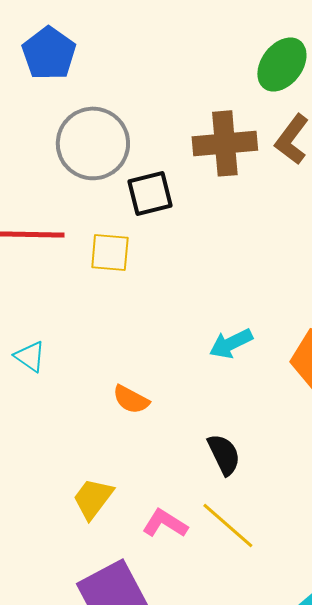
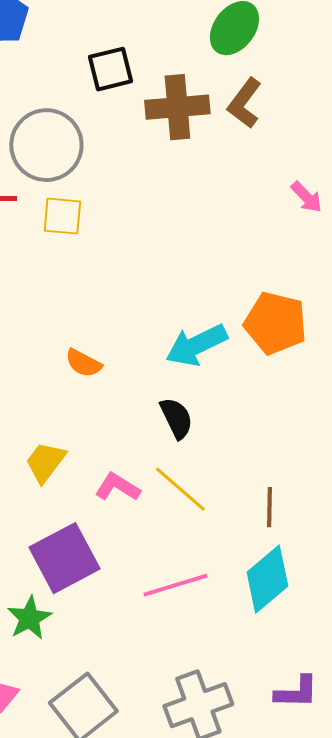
gray circle: (93, 143) -> (46, 145), moved
black square: (150, 193) -> (110, 69), moved
cyan arrow: (231, 343) -> (196, 345), moved, size x1.4

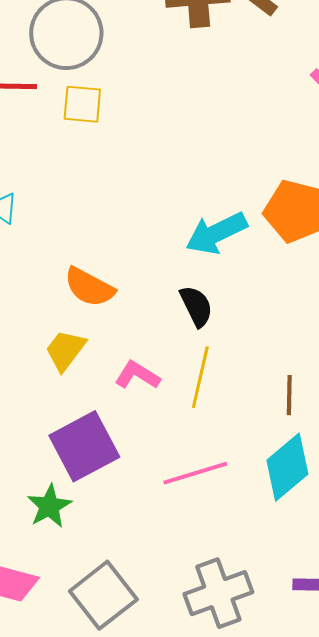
orange semicircle: (83, 363) -> (89, 287), moved, size x1.4
yellow line: (180, 489) -> (200, 377), turned 62

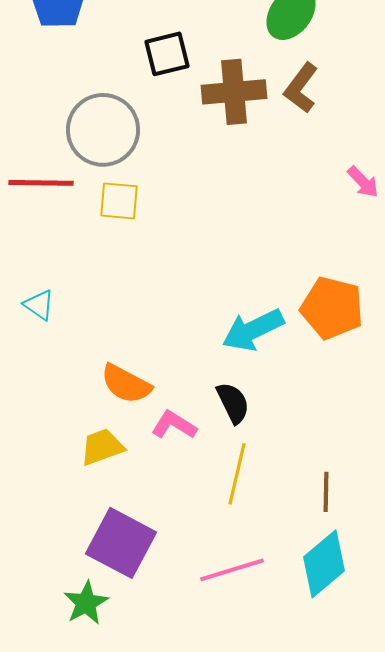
yellow trapezoid: (65, 350) -> (102, 447), turned 33
pink L-shape: (137, 375) -> (174, 425), moved
purple square: (84, 446) -> (121, 543), turned -34

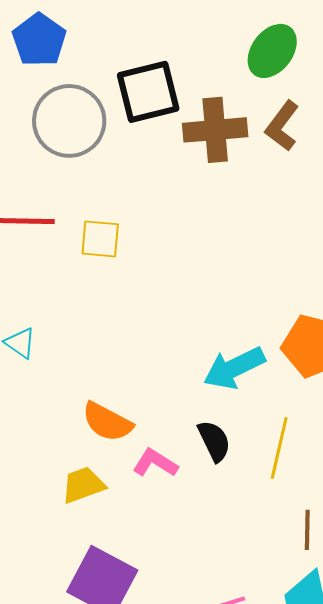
black square: (167, 54) -> (148, 92), size x1.4
gray circle: (103, 130) -> (69, 121), moved
yellow line: (237, 474) -> (279, 448), moved

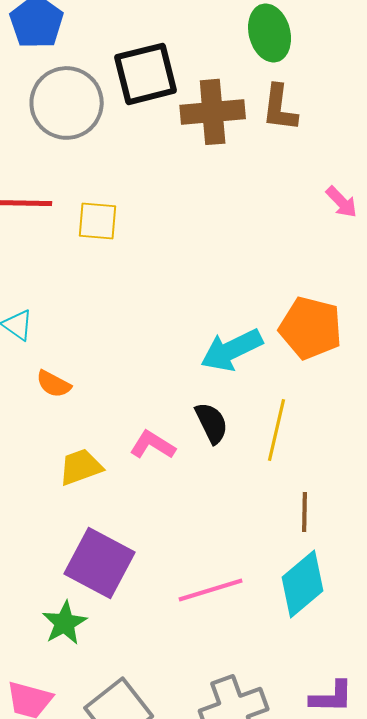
green ellipse: (272, 51) -> (270, 33), turned -52
brown L-shape: (282, 126) -> (280, 108), turned -30
orange semicircle: (107, 422) -> (54, 384), moved, size x0.7

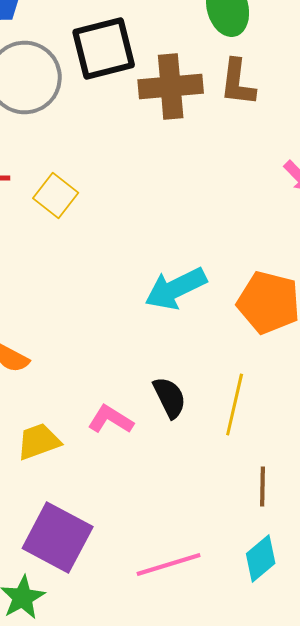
yellow square: (98, 221) -> (56, 196), turned 33
cyan arrow: (232, 350) -> (176, 288), moved
cyan diamond: (303, 584) -> (261, 558), size x0.7

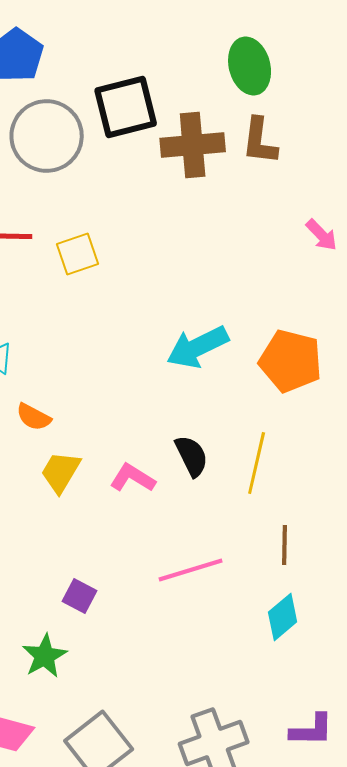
yellow square: (56, 196) -> (78, 254), turned 33
yellow trapezoid: (39, 442) -> (61, 472), moved, turned -39
purple square: (58, 538) -> (80, 596), size x0.5
pink line: (169, 564) -> (191, 570), moved

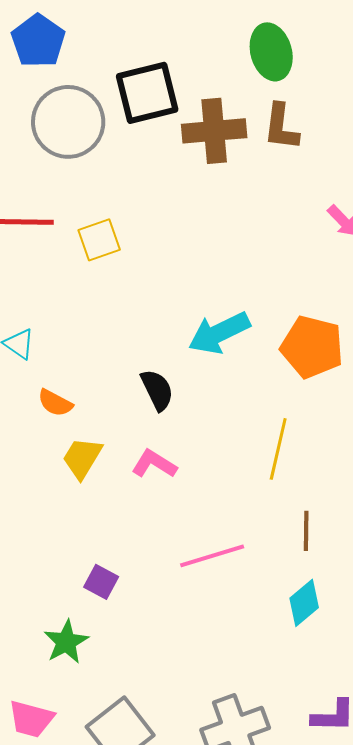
black semicircle: (192, 456) -> (157, 390), moved

